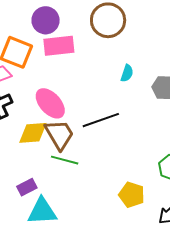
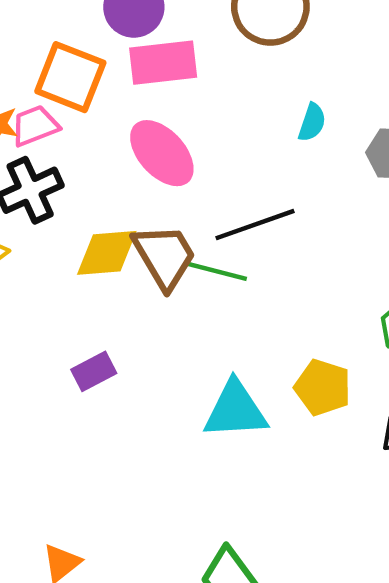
pink ellipse: (50, 103) -> (162, 153), moved
green line: (65, 160) -> (217, 271), moved
cyan triangle: (42, 211) -> (235, 410), moved

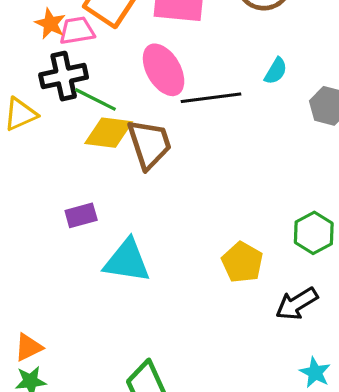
black line: (255, 225) -> (211, 98), moved
green line: (217, 271) -> (95, 99), moved
cyan triangle: (235, 410) -> (127, 261), moved

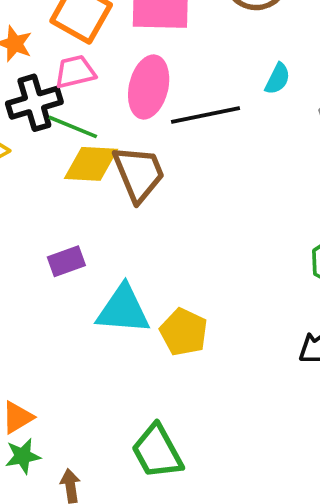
pink trapezoid: (77, 31) -> (75, 72), moved
pink ellipse: (164, 70) -> (149, 87), turned 48
yellow pentagon: (242, 262) -> (184, 332), moved

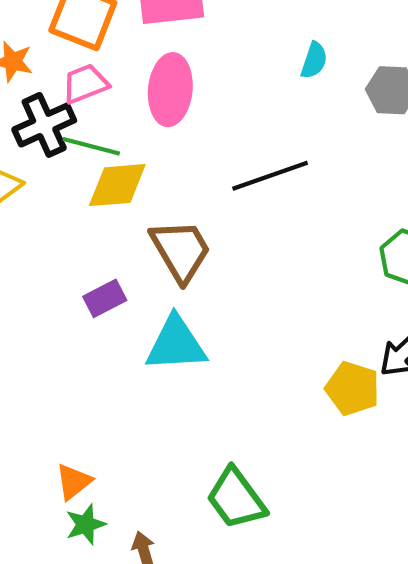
black line: (205, 115) -> (270, 176), moved
brown trapezoid: (139, 173) -> (181, 251), moved
yellow pentagon: (184, 332) -> (352, 388), moved

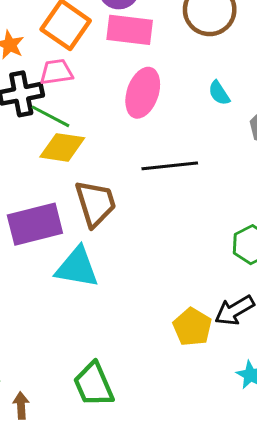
cyan semicircle: (314, 60) -> (219, 93), turned 115
pink ellipse: (170, 90) -> (143, 93), moved
purple rectangle: (105, 298) -> (35, 224), size x1.8

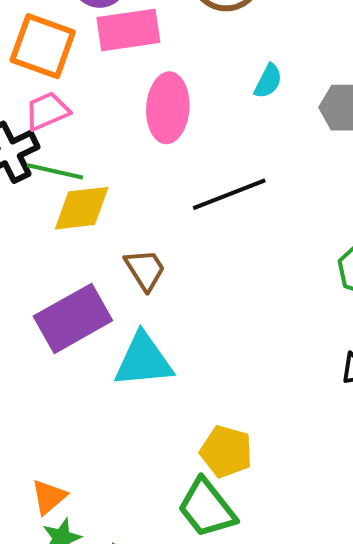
cyan semicircle: (219, 93) -> (268, 81), turned -105
brown trapezoid: (96, 203) -> (145, 270), size x0.7
yellow pentagon: (192, 327) -> (226, 451), moved

